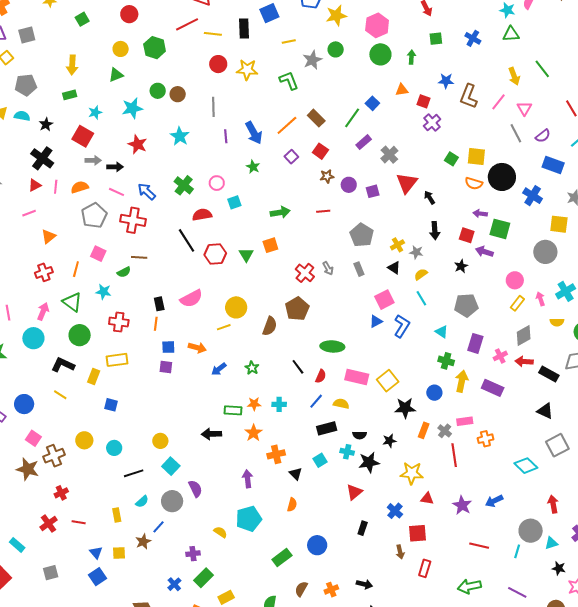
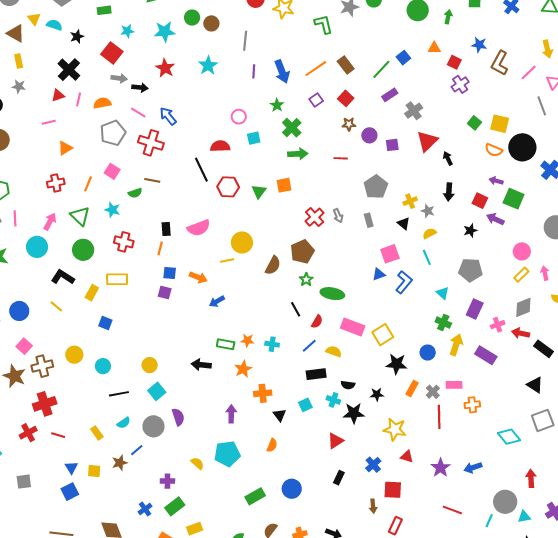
green cross: (184, 185) -> (292, 128), moved
green star: (252, 368) -> (306, 280), moved
red cross: (61, 493) -> (45, 404), size x1.6
yellow rectangle: (117, 515) -> (97, 433), turned -32

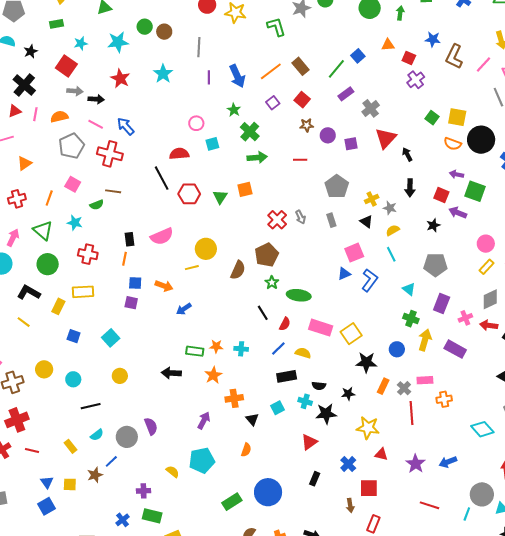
cyan square: (157, 391) -> (111, 338), moved
purple arrow: (231, 414) -> (204, 420), turned 30
blue circle: (292, 489) -> (268, 492), size x1.4
green rectangle: (175, 506) -> (152, 516), turned 54

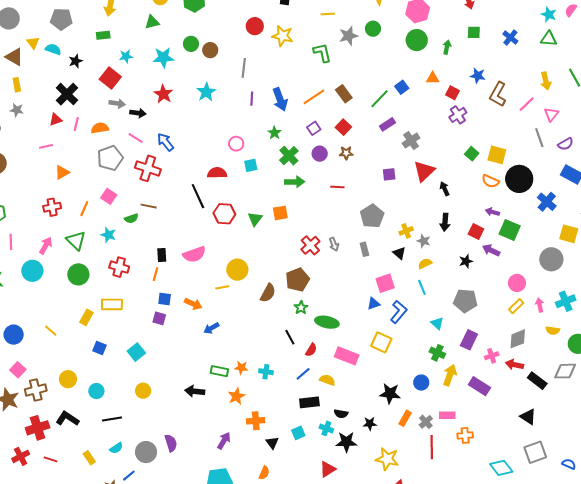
purple circle: (328, 135) -> (320, 154), moved
black L-shape: (29, 292) -> (67, 419), moved
yellow square: (351, 334) -> (381, 342), moved, turned -35

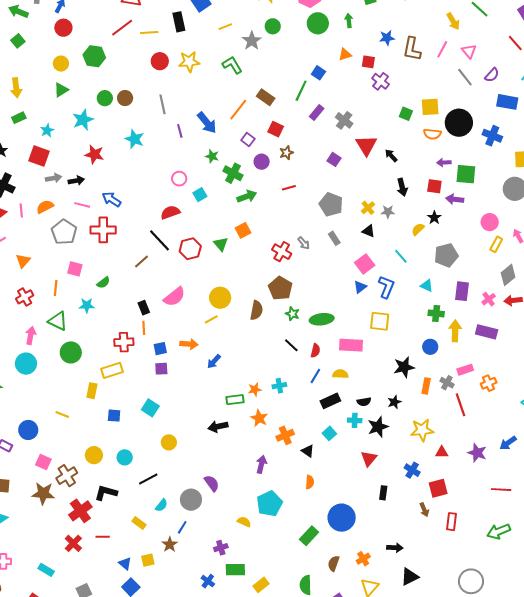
purple square: (389, 174) -> (334, 159), turned -32
brown line: (149, 206) -> (142, 261), moved, turned -35
yellow semicircle: (425, 263) -> (418, 229), moved
red cross: (119, 267) -> (124, 342), moved

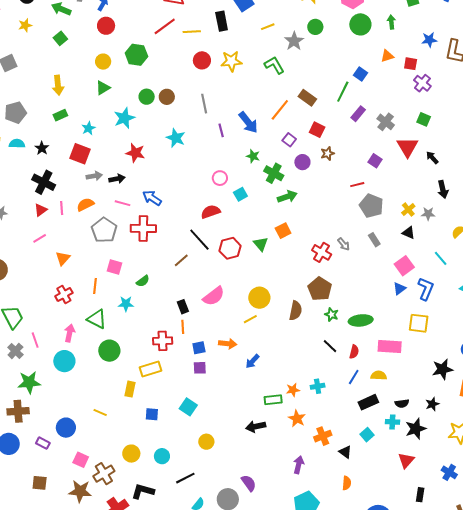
green square: (406, 114) -> (424, 119), moved
red line: (289, 188) -> (357, 185), moved

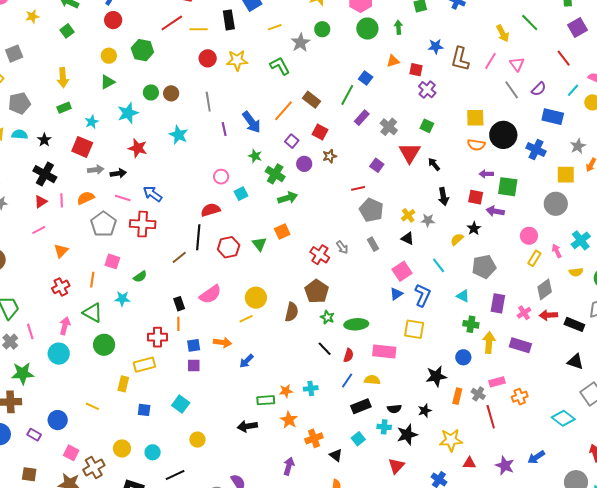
black line: (199, 240) -> (198, 237), turned 45

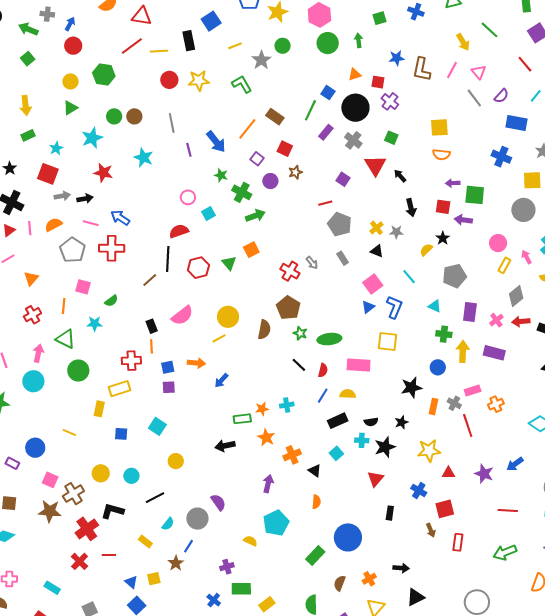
black circle: (503, 135) -> (355, 108), moved

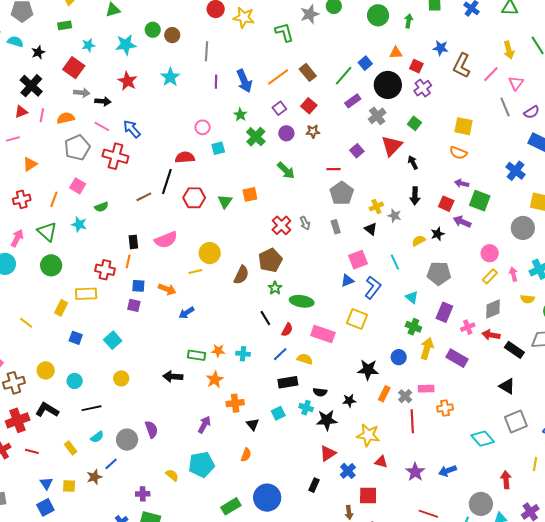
green arrow: (255, 216) -> (286, 171), moved, turned 48
red triangle: (376, 479) -> (328, 453), moved

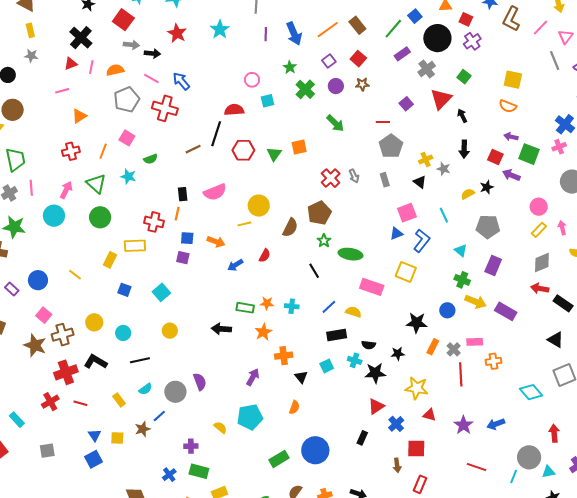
pink cross: (468, 327) -> (559, 147), moved
red semicircle: (287, 330) -> (265, 256), moved
yellow arrow: (427, 348) -> (476, 302), turned 95

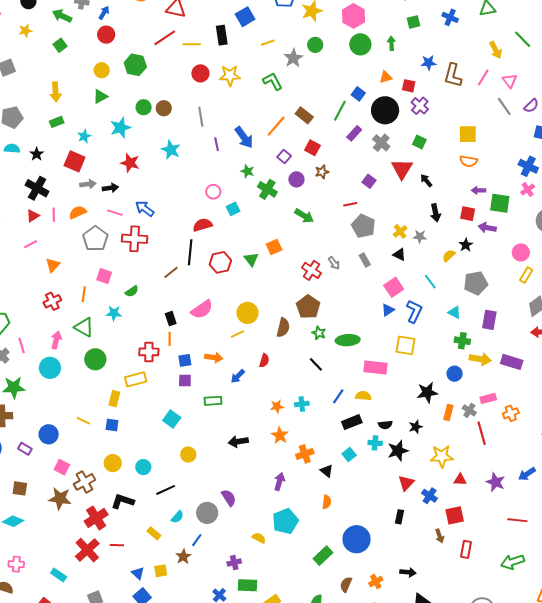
blue square: (124, 290) -> (112, 425), moved
green rectangle: (245, 308) -> (213, 401), moved
red cross: (50, 402) -> (87, 550), size x1.4

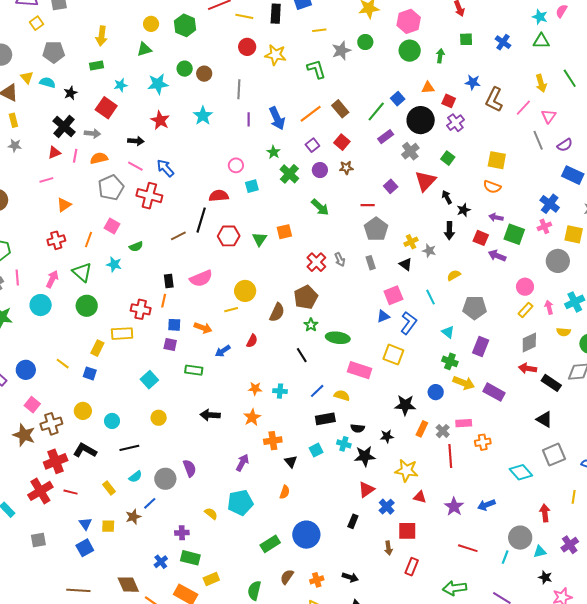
gray arrow: (88, 184) -> (92, 133), moved
black star: (466, 245) -> (464, 210), moved

